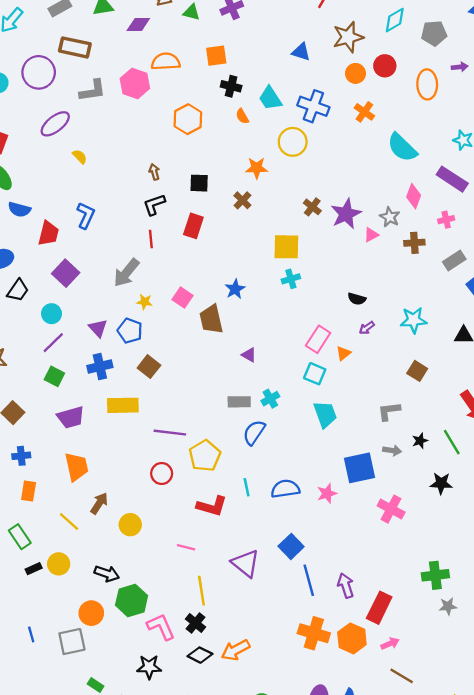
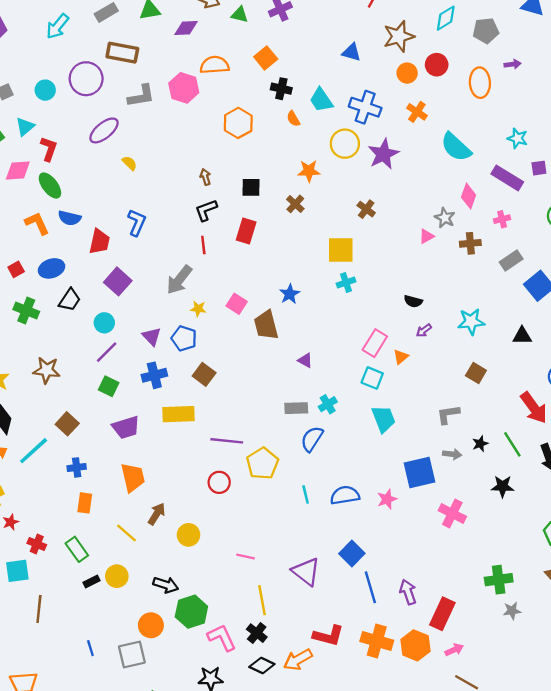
orange square: (216, 56) -> (266, 58), turned -30
purple star: (346, 214) -> (383, 154), moved
red L-shape: (212, 506) -> (328, 636), moved

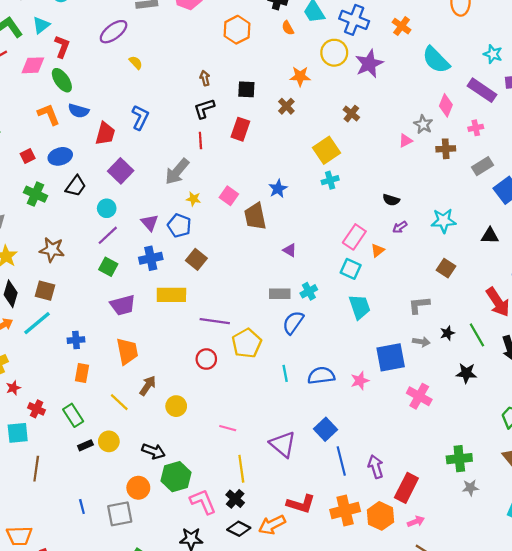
yellow square: (341, 250) -> (326, 150), turned -36
brown square: (67, 424) -> (45, 291), moved, turned -30
orange cross: (377, 641) -> (345, 510), turned -32

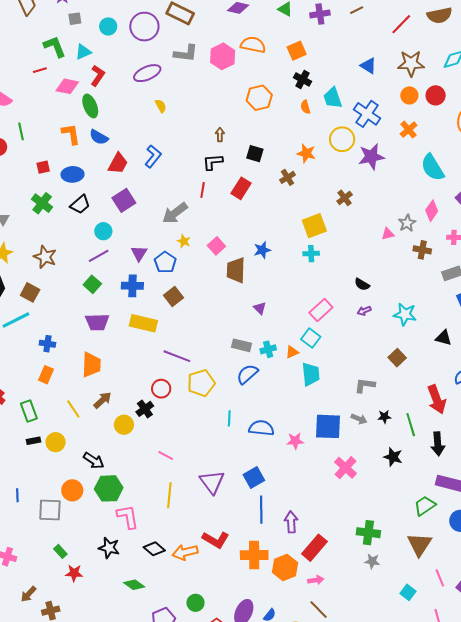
orange triangle: (378, 250) -> (292, 352), moved
black cross: (235, 499) -> (145, 409), moved

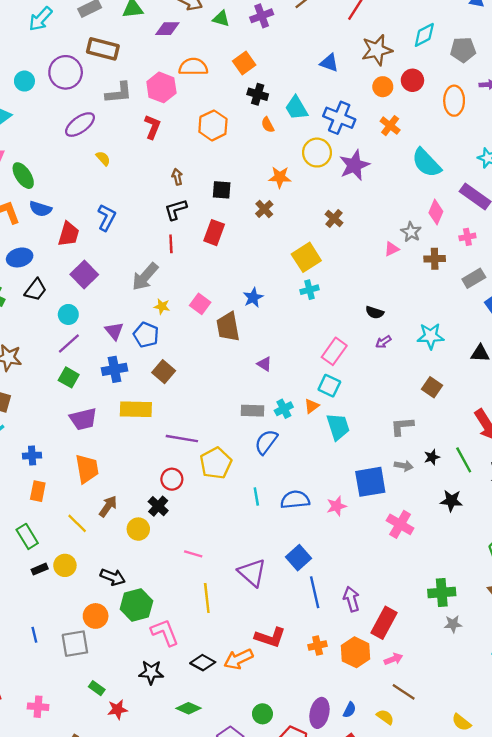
red L-shape: (98, 76) -> (152, 127), moved
orange cross: (254, 555) -> (318, 646), size x0.6

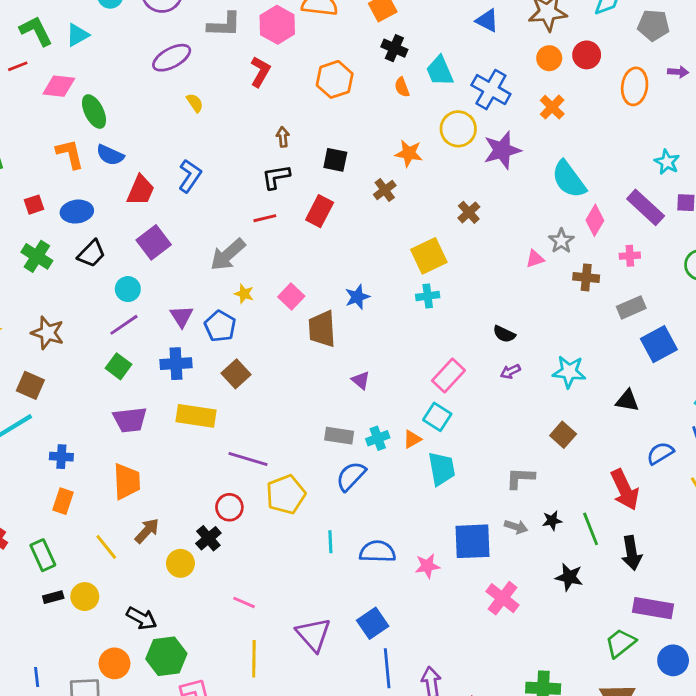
cyan semicircle: (426, 163) -> (569, 179), moved
red line: (171, 244) -> (265, 218), turned 72

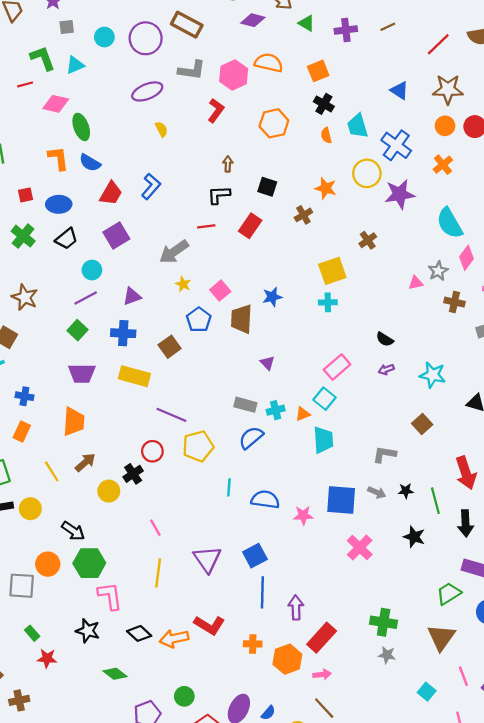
purple triangle: (182, 316) -> (132, 296), turned 36
blue pentagon: (220, 326) -> (199, 320), moved
pink line: (244, 602) -> (155, 528), turned 30

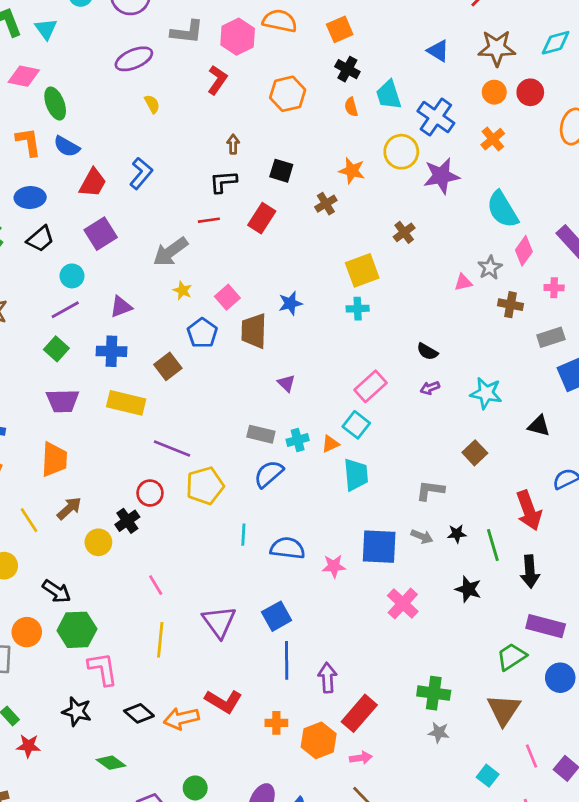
cyan triangle: (75, 65) -> (46, 29), turned -42

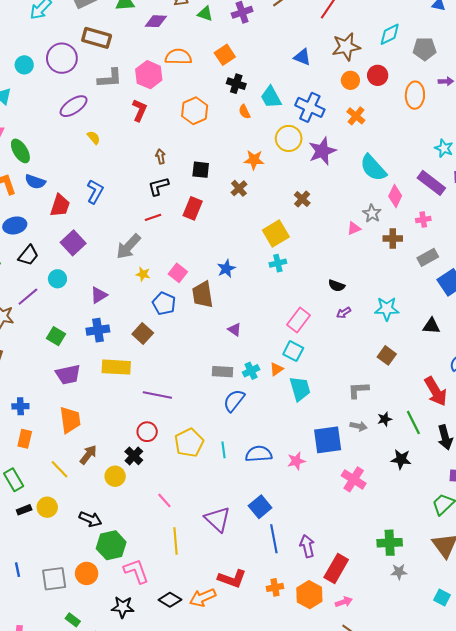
purple line: (65, 310) -> (28, 297), moved
yellow pentagon: (205, 486) -> (189, 443), moved
orange circle: (27, 632) -> (87, 573), moved

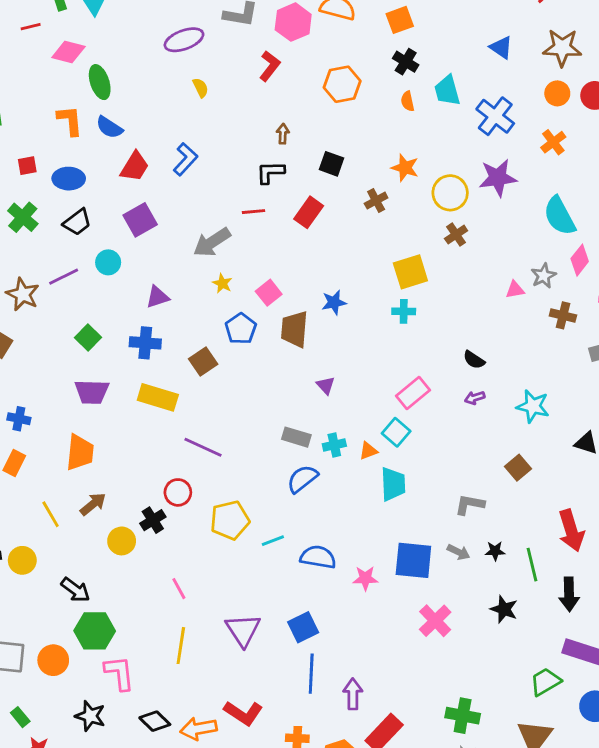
yellow circle: (289, 138) -> (450, 193), moved
cyan line: (223, 450) -> (273, 541), turned 63

